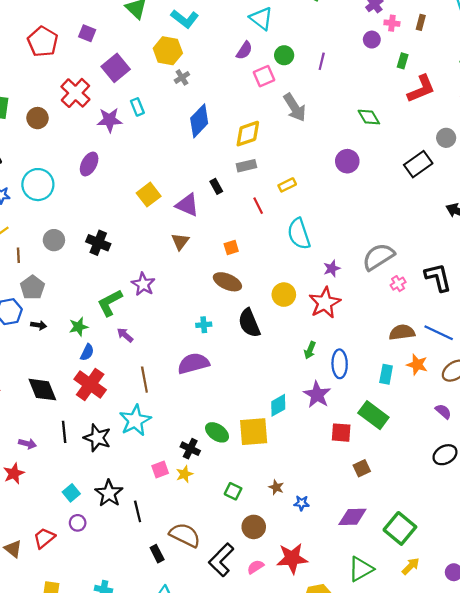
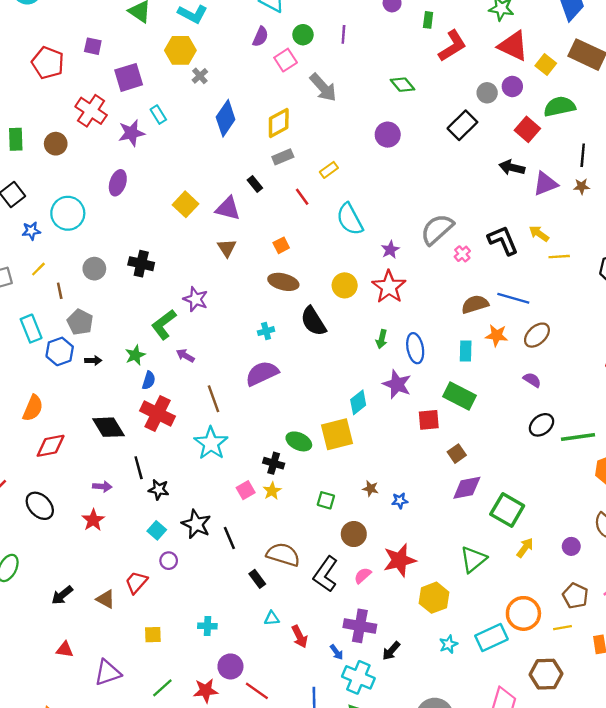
purple square: (116, 68) -> (129, 77), turned 32
black star: (97, 438) -> (159, 490), moved, size x0.7
purple diamond: (352, 517) -> (467, 488), moved

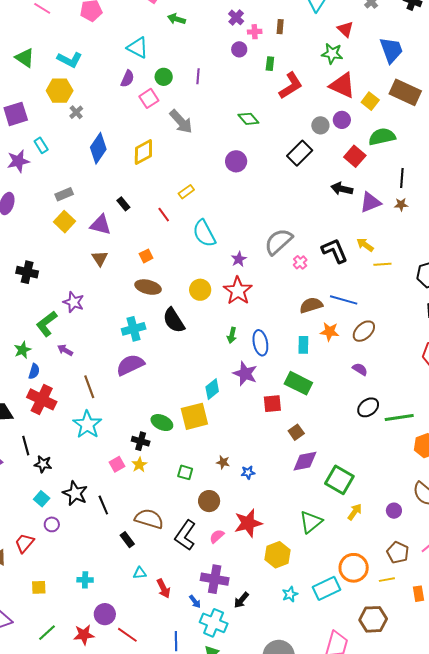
gray rectangle: (283, 157) -> (64, 194), moved
cyan cross: (266, 331) -> (134, 329), size x1.6

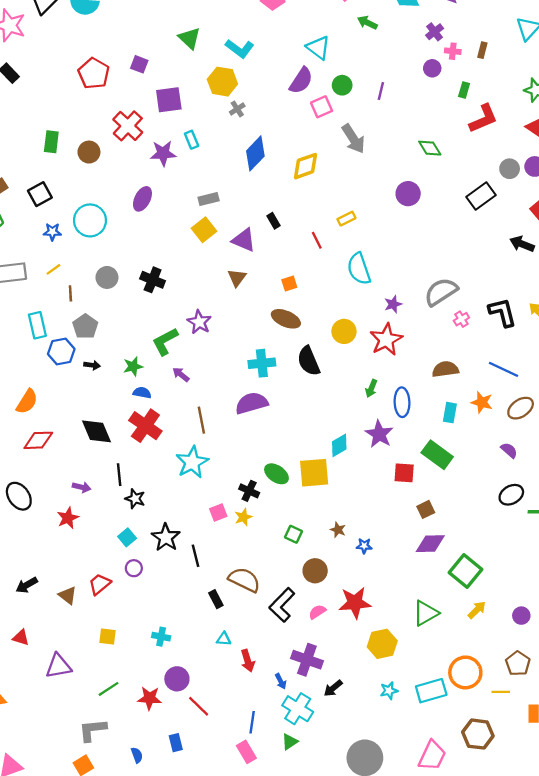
purple semicircle: (127, 79) -> (301, 81), size x1.4
brown semicircle: (311, 305) -> (445, 369), moved
blue semicircle: (34, 371) -> (142, 393), turned -105

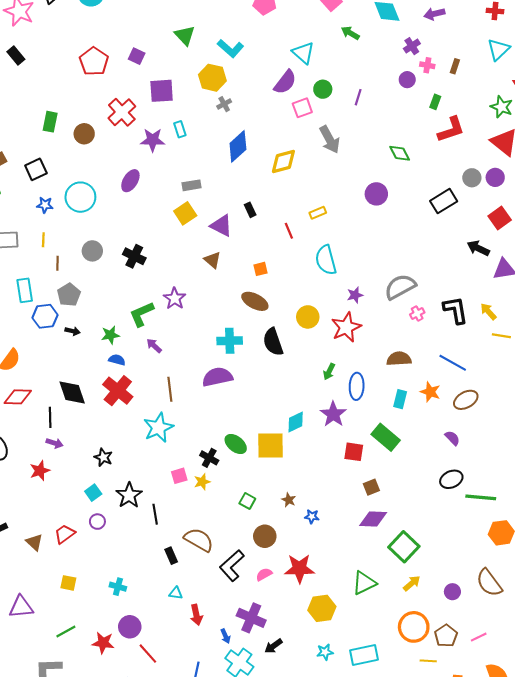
yellow line: (53, 269) -> (43, 240), turned -56
brown triangle: (237, 278) -> (212, 260), turned -30
black line: (119, 475) -> (50, 417), moved
orange circle: (465, 672) -> (414, 627), moved

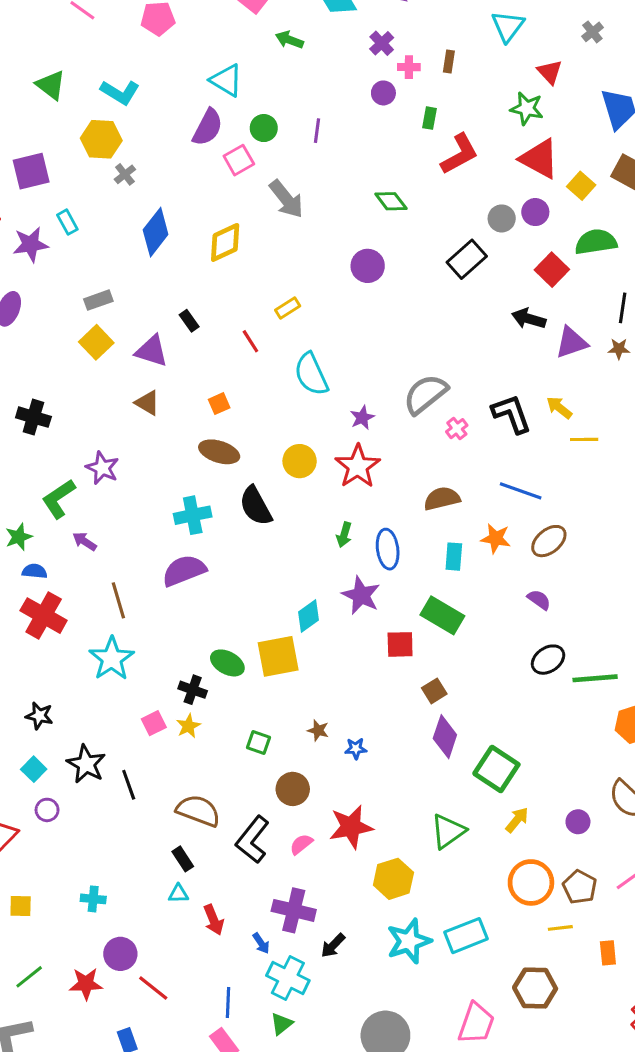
purple diamond: (373, 519) -> (445, 737), turned -64
black rectangle: (171, 556) -> (183, 859), moved
cyan star: (325, 652) -> (409, 941), size x1.8

